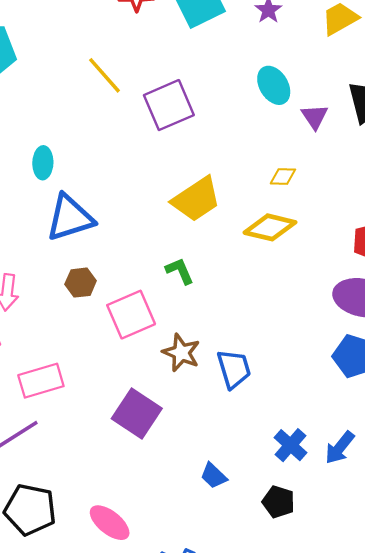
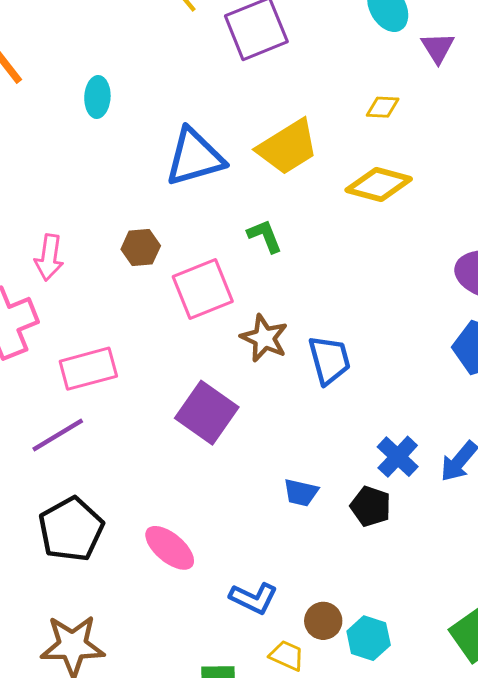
yellow diamond: (283, 177) -> (383, 107), moved
blue triangle: (70, 218) -> (195, 157), moved
blue trapezoid: (214, 476) -> (301, 492), turned -32
black pentagon: (278, 502) -> (371, 506), moved
black pentagon: (30, 510) -> (71, 529), turned 30

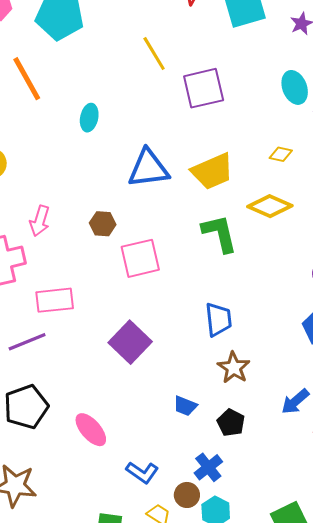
green L-shape: (265, 236) -> (220, 233), moved, size x1.6
brown star: (264, 338) -> (234, 368), moved
blue cross: (398, 457) -> (208, 467), moved

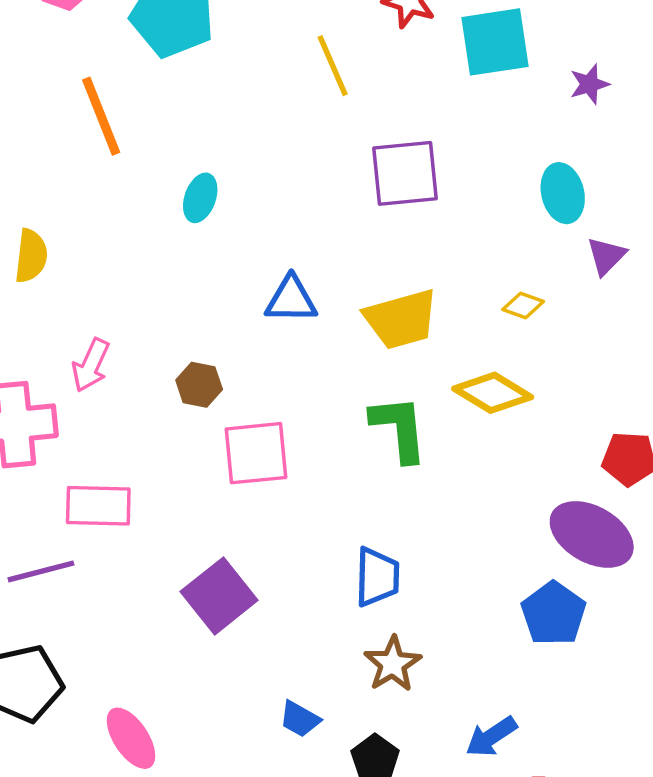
yellow line: (154, 53) -> (333, 66), moved
blue triangle: (148, 168) -> (291, 299), size x0.7

